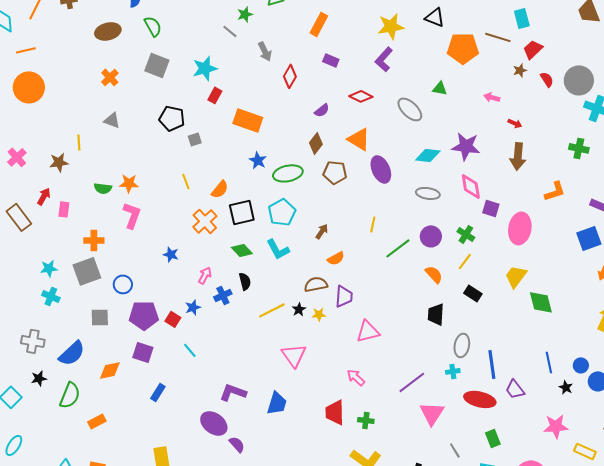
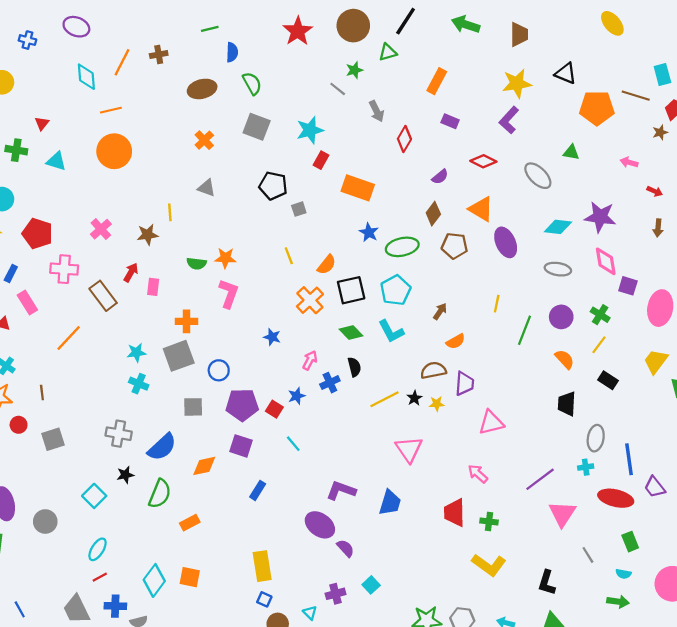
brown arrow: (518, 156) -> (658, 228), size x0.6
green line: (398, 248) -> (525, 330), turned -32

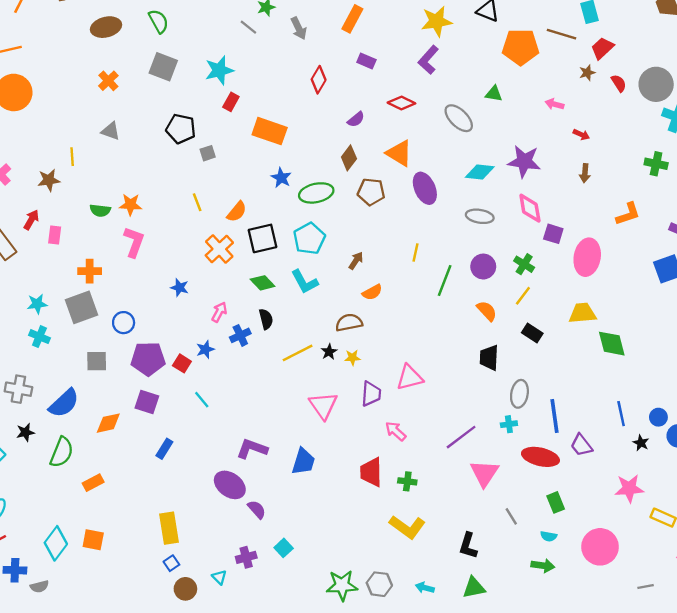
gray arrow: (377, 111) -> (299, 28), moved
yellow trapezoid: (656, 361) -> (583, 313), turned 48
purple trapezoid: (464, 384) -> (371, 394), moved
blue square: (264, 599) -> (171, 563), turned 32

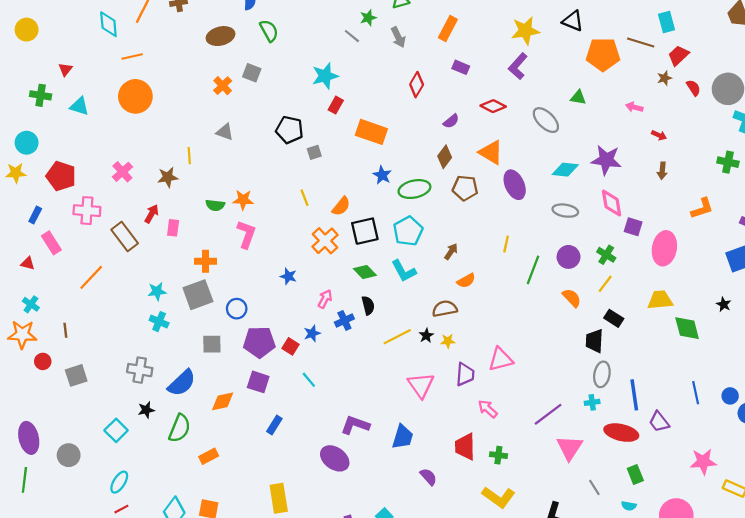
gray square: (163, 67) -> (252, 73), moved, size x0.7
black trapezoid: (489, 358) -> (594, 341), moved
black star: (641, 443) -> (724, 304), moved
purple semicircle: (257, 509) -> (428, 477), moved

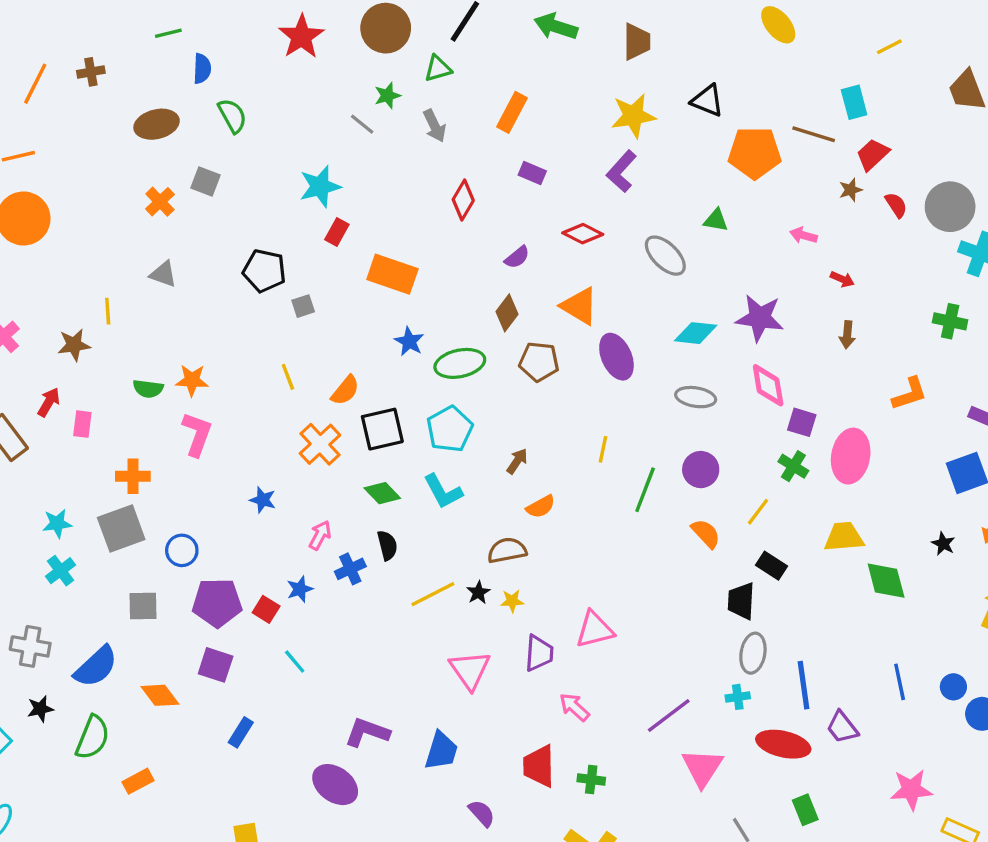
green cross: (606, 255) -> (793, 466), moved
cyan cross: (159, 322) -> (61, 571), turned 30
orange diamond: (223, 401) -> (160, 695), turned 65

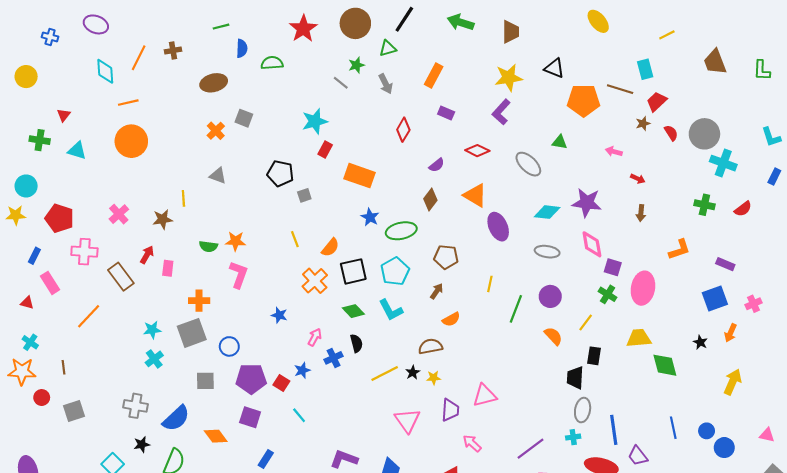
green semicircle: (232, 116) -> (272, 63), moved, turned -65
brown pentagon: (539, 362) -> (446, 257), moved
black rectangle: (771, 566) -> (594, 356), turned 66

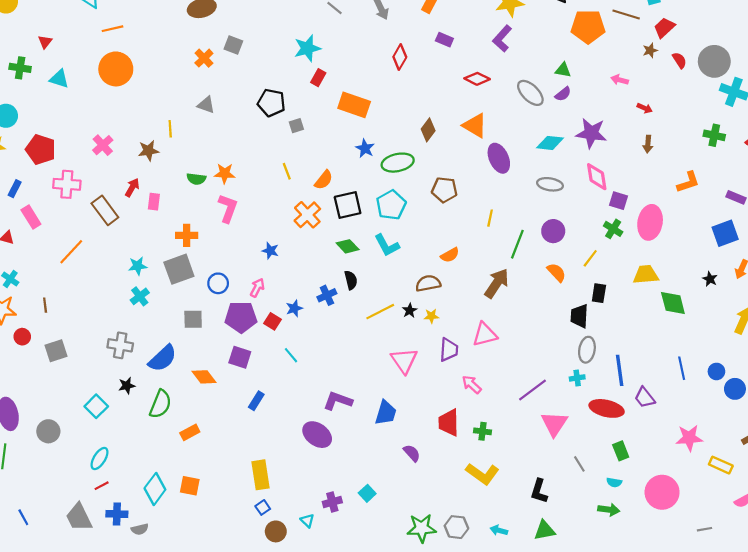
purple semicircle: (437, 165) -> (563, 94), moved
brown arrow: (437, 291) -> (497, 283), moved, size x1.8
pink arrow: (315, 337) -> (257, 288), moved

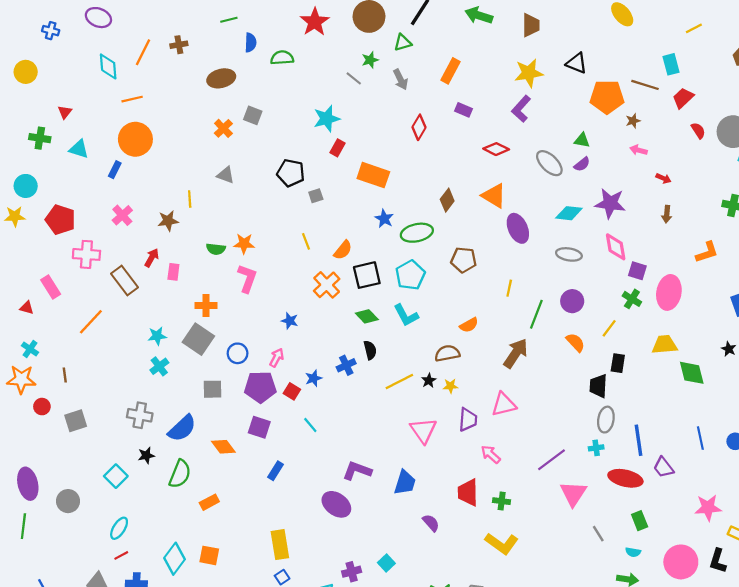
brown star: (650, 50) -> (633, 121), moved
blue rectangle: (15, 189) -> (115, 170), moved
gray square: (179, 269) -> (198, 339), turned -36
black L-shape: (539, 491) -> (718, 561), moved

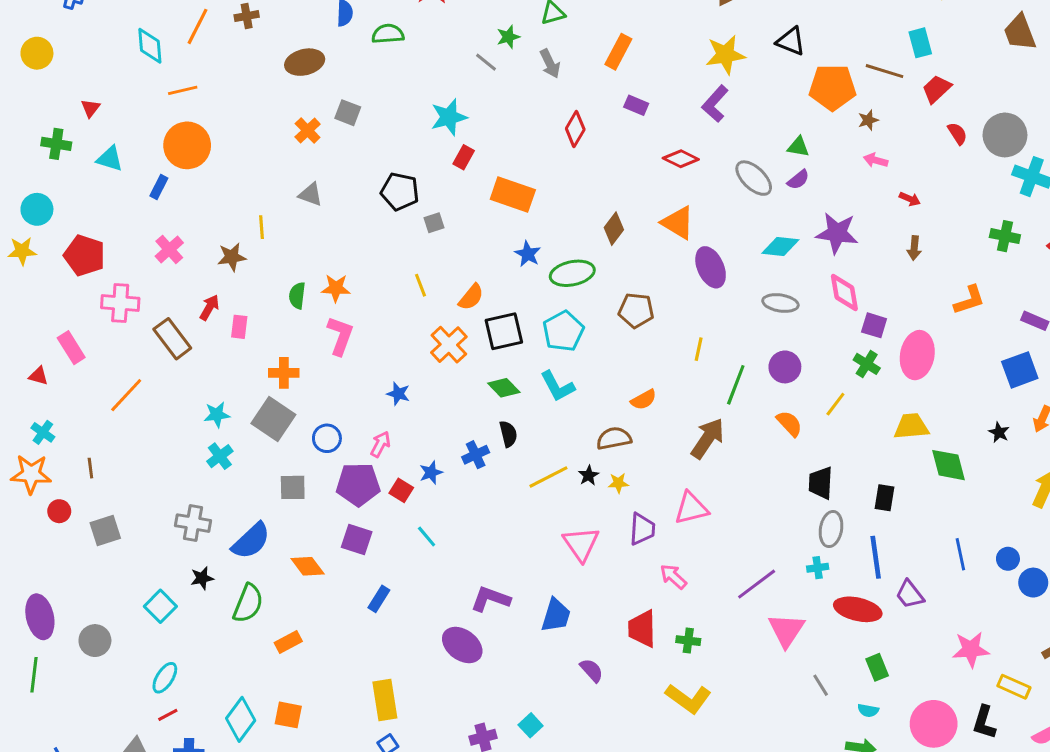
green semicircle: (216, 249) -> (297, 296), turned 90
black rectangle: (618, 363) -> (885, 498), moved

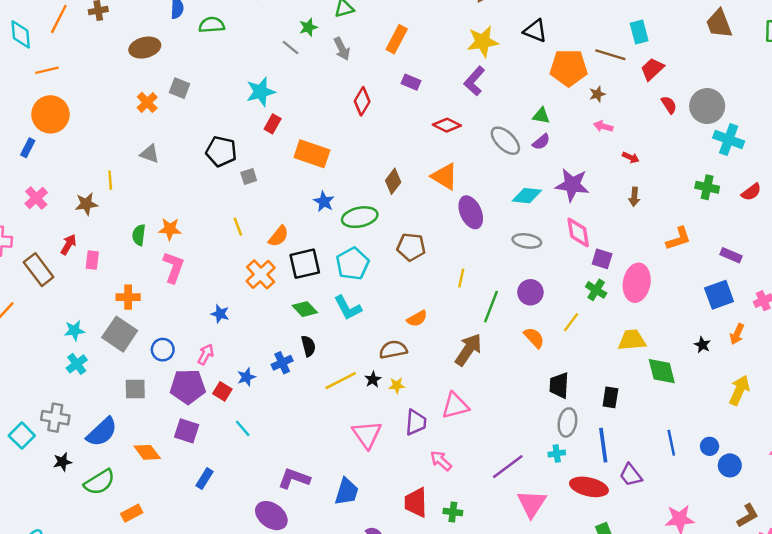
green semicircle: (248, 603) -> (99, 482), turned 36
cyan square: (160, 606) -> (22, 436), moved

